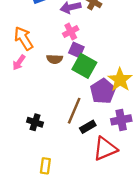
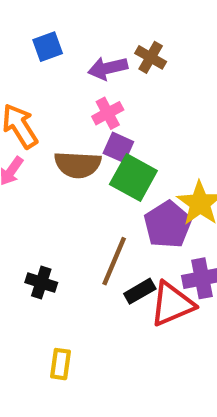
brown semicircle: (55, 59) -> (78, 165), size x1.5
red triangle: (105, 149) -> (172, 304), moved

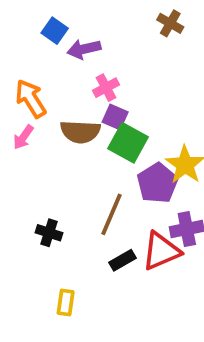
blue square: (48, 47) -> (55, 31), turned -35
brown cross: (151, 57) -> (170, 23), moved
purple arrow: (108, 68) -> (84, 49), moved
black rectangle: (140, 291) -> (123, 260), moved

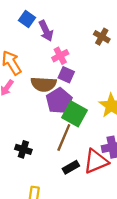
brown cross: (170, 23) -> (102, 37), moved
purple arrow: (84, 49) -> (46, 31), turned -102
green square: (128, 143) -> (74, 114), moved
purple pentagon: (157, 183) -> (59, 101), moved

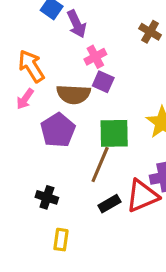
purple pentagon: (59, 101) -> (58, 130), moved
green square: (74, 114) -> (114, 133), turned -30
black cross: (23, 149) -> (47, 197), moved

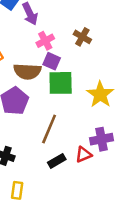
brown cross: (150, 32) -> (82, 37), moved
green square: (114, 133) -> (61, 83), moved
red triangle: (142, 196) -> (84, 155), size x0.6

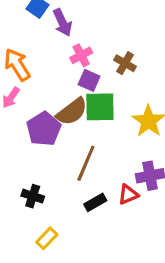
brown cross: (82, 37) -> (125, 63), moved
brown semicircle: (27, 71) -> (72, 112), moved, turned -40
yellow rectangle: (17, 190) -> (47, 238), turned 36

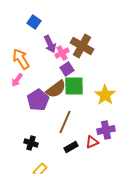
purple arrow: (62, 23) -> (50, 44), moved
brown cross: (125, 63) -> (82, 46), moved, size x1.6
purple square: (89, 80) -> (67, 69), turned 32

